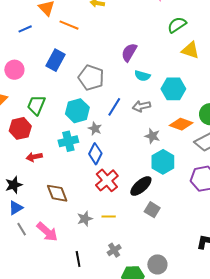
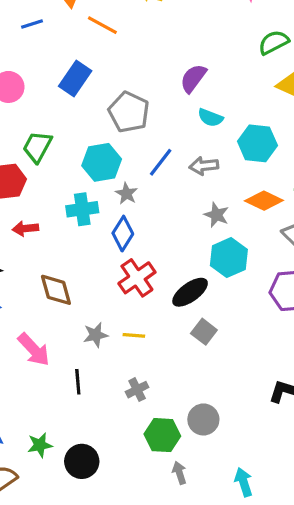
black line: (78, 259) -> (78, 382), moved

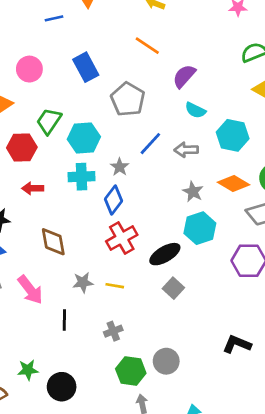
orange line: (102, 25) -> (147, 46), moved
blue rectangle: (75, 79) -> (86, 67), turned -68
cyan hexagon: (102, 162) -> (84, 138), moved

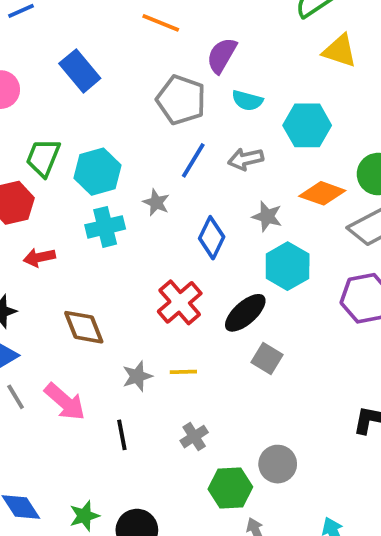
gray pentagon: (128, 99) -> (181, 100), moved
blue diamond: (113, 200) -> (212, 238), moved

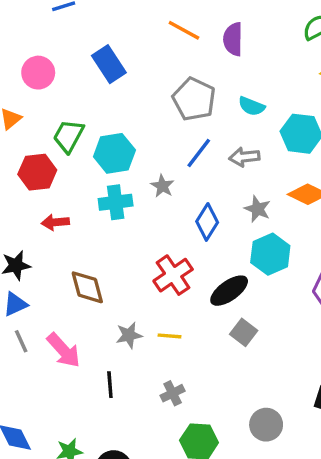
purple semicircle: (222, 55) -> (233, 39), moved, turned -36
gray circle: (278, 464) -> (266, 425), moved

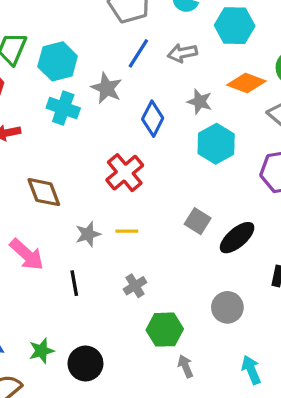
gray star: (162, 186) -> (107, 88), size x1.4
cyan cross: (116, 202) -> (63, 108), turned 32
black ellipse: (229, 291) -> (237, 238), moved

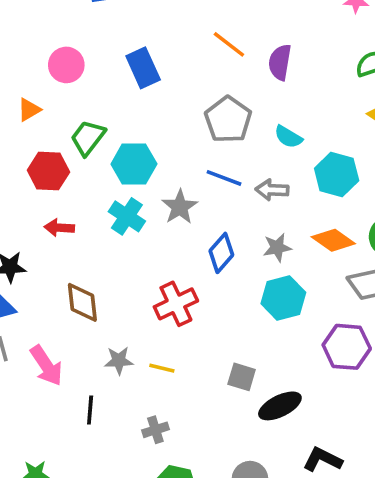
blue line: (138, 53) -> (224, 178), turned 64
gray star: (200, 102) -> (277, 247), turned 30
gray square: (198, 221) -> (242, 377), turned -30

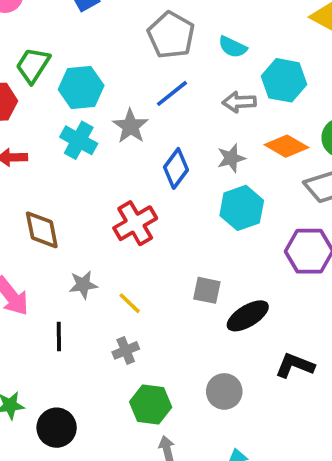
blue line: (224, 178) -> (172, 93), turned -54
gray arrow: (272, 190) -> (239, 102), moved
yellow line: (162, 368) -> (130, 303), moved, turned 35

